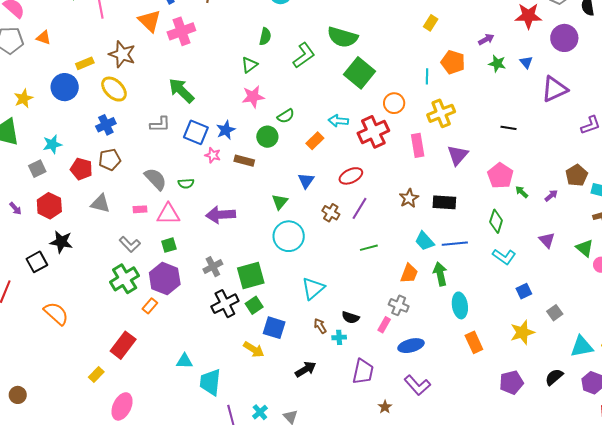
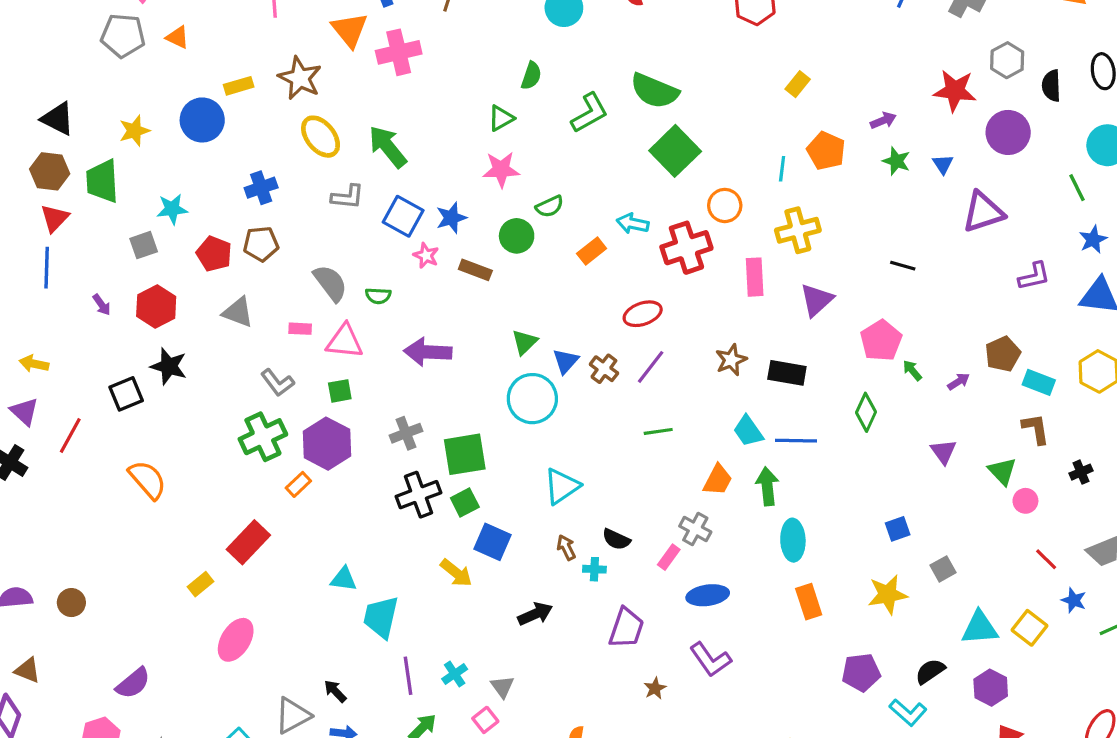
yellow ellipse: (114, 89) -> (321, 137), moved
blue triangle: (306, 181) -> (566, 361), moved
cyan L-shape: (504, 257) -> (908, 712), moved

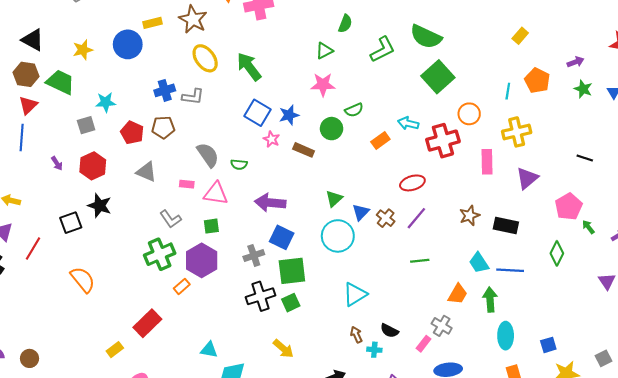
green trapezoid: (102, 181) -> (60, 82), turned 116
gray L-shape: (348, 197) -> (193, 97), moved
blue square: (898, 529) -> (548, 345), moved
blue square: (493, 542) -> (282, 237), moved

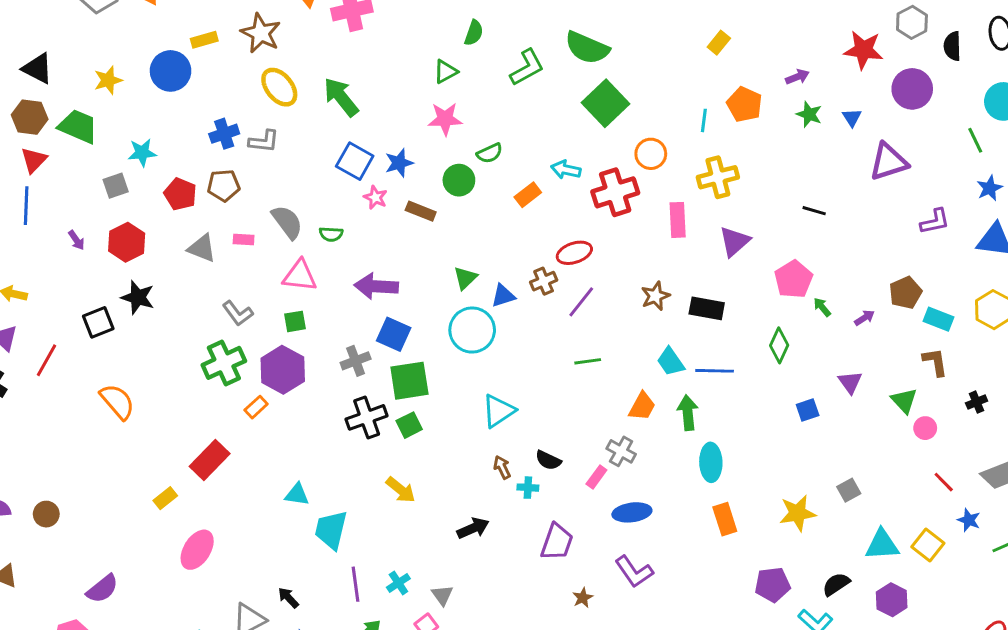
pink rectangle: (187, 184) -> (244, 239), moved
blue triangle: (361, 212) -> (503, 296), turned 30
brown cross: (386, 218) -> (544, 281), moved, turned 30
blue square: (548, 345) -> (808, 410), moved

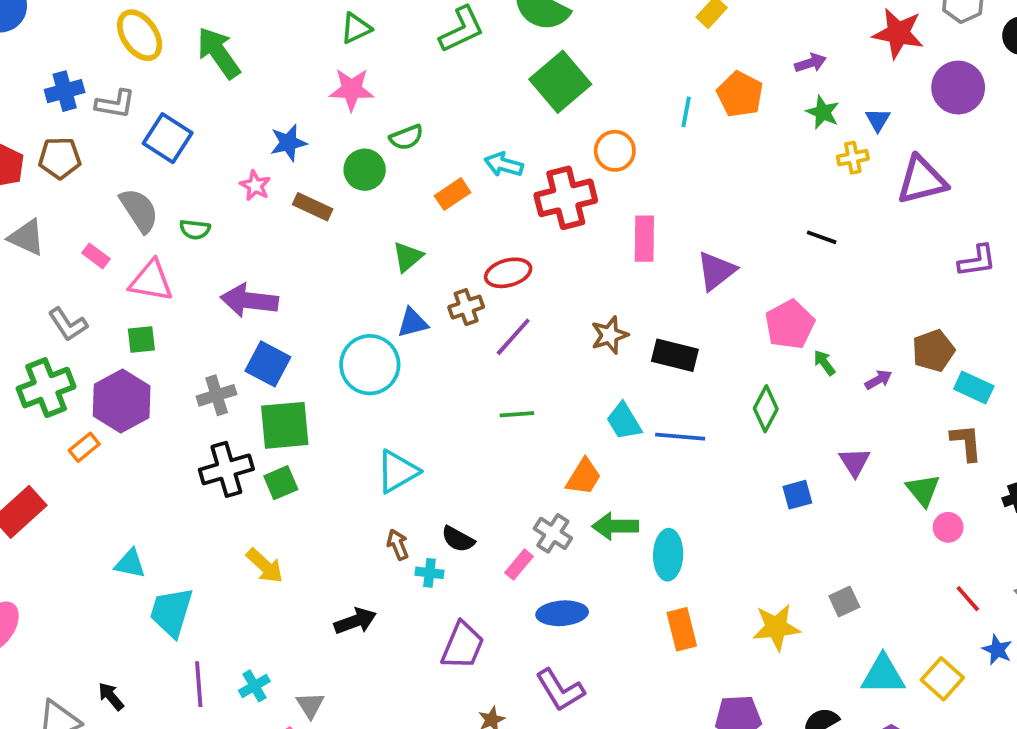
blue square: (355, 161) -> (168, 138), moved
yellow cross: (718, 177) -> (853, 158), moved, size x0.6
pink rectangle: (244, 239) -> (96, 256), moved, turned 30
green triangle: (465, 278) -> (408, 257), moved
green arrow: (688, 413) -> (615, 526), moved, turned -88

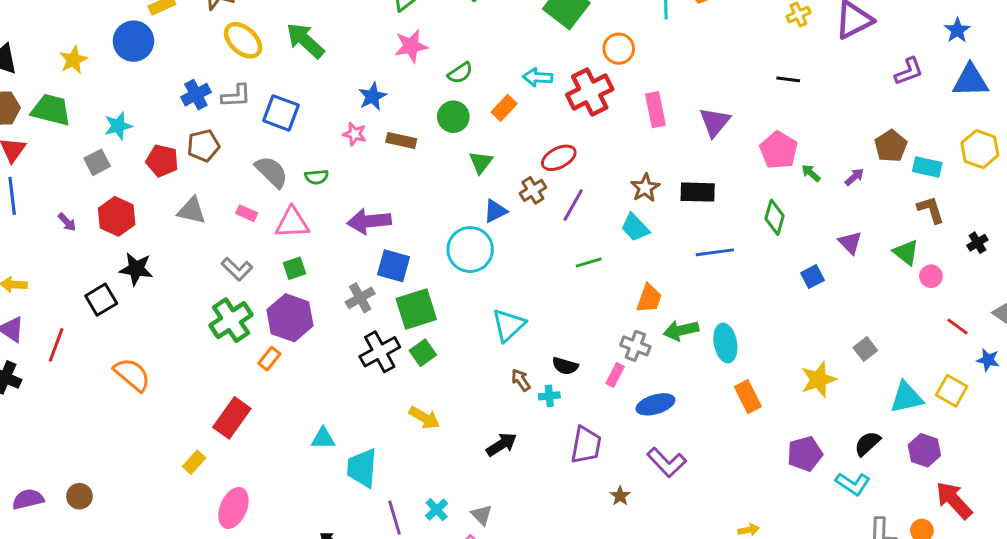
green circle: (365, 170) -> (453, 117), moved
cyan trapezoid: (624, 421) -> (635, 227), moved

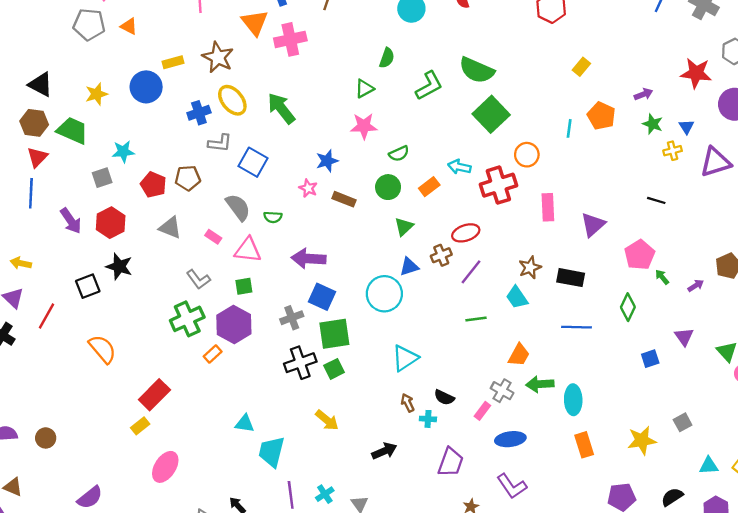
blue cross: (196, 95) -> (199, 113), moved
purple arrow: (67, 222) -> (71, 221), size x1.6
cyan triangle: (906, 398) -> (709, 466), size x0.7
red rectangle: (232, 418) -> (154, 395), moved

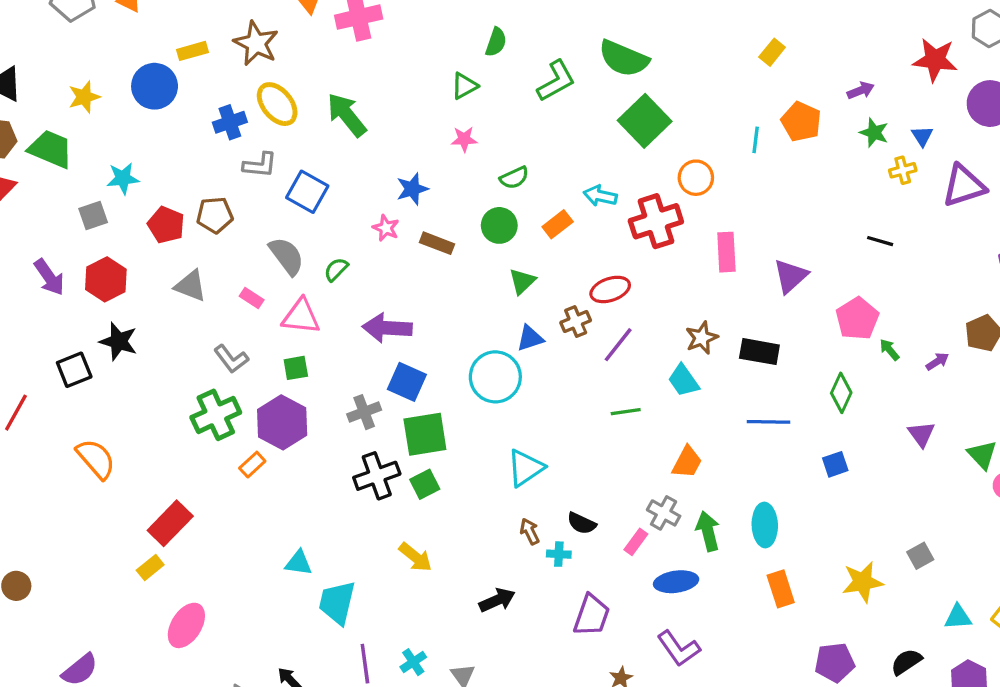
pink star: (364, 126) -> (464, 139), size x0.7
green semicircle: (273, 217) -> (336, 269), turned 132
blue square: (650, 359) -> (835, 464), moved
green arrow: (540, 384) -> (708, 531), moved, turned 80

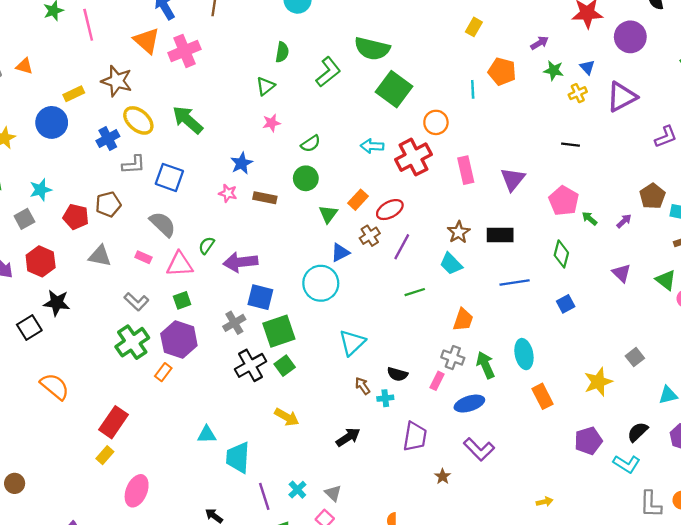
orange rectangle: (558, 224) -> (358, 200), moved
green semicircle: (336, 269) -> (207, 245), moved

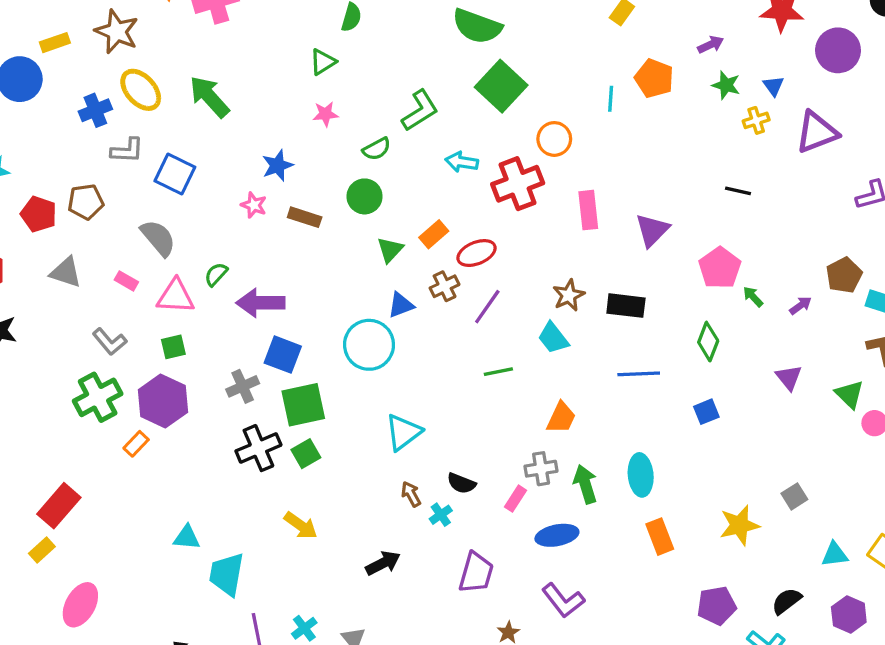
green L-shape: (328, 72) -> (420, 111), moved
gray cross: (453, 358) -> (541, 469), turned -35
cyan cross: (385, 398) -> (441, 515), turned -35

